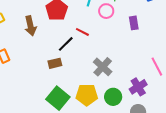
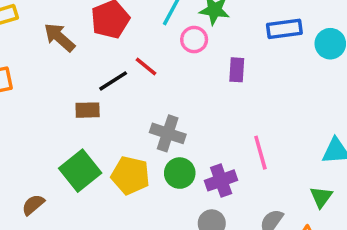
brown arrow: (30, 26) -> (59, 37), turned 132
gray cross: (103, 67) -> (168, 133), turned -36
green circle: (113, 97) -> (180, 173), moved

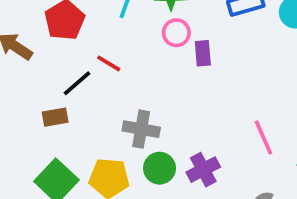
pink circle: (194, 40) -> (176, 33), moved
pink line: (260, 153) -> (263, 137), moved

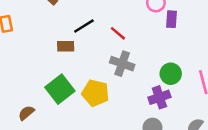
red line: (109, 63) -> (118, 33), moved
green circle: (160, 168) -> (171, 74), moved

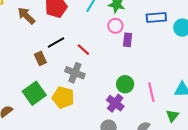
brown rectangle: (66, 46) -> (40, 58), turned 64
gray cross: (122, 64) -> (75, 73), moved
purple cross: (159, 97) -> (115, 103), turned -36

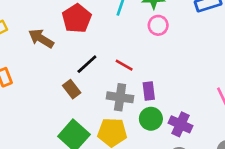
purple rectangle: (128, 40) -> (149, 91), moved
green circle: (125, 84) -> (151, 119), moved

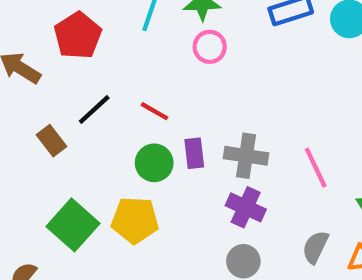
brown rectangle: (72, 89) -> (51, 141), moved
gray cross: (120, 97) -> (246, 156), moved
green circle: (151, 119) -> (154, 163), moved

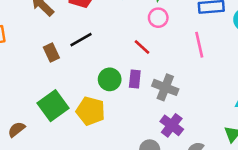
red line: (154, 111) -> (142, 47), moved
pink line: (316, 168) -> (199, 45), moved
purple cross: (246, 207) -> (172, 125), moved

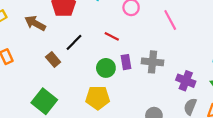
red line: (142, 47) -> (112, 36), moved
green square: (53, 106) -> (44, 101), moved
purple cross: (172, 125) -> (186, 81), moved

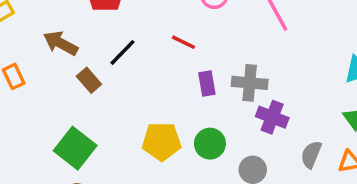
brown arrow: (35, 23) -> (61, 43), moved
green circle: (106, 68) -> (210, 144), moved
purple cross: (186, 81) -> (272, 117), moved

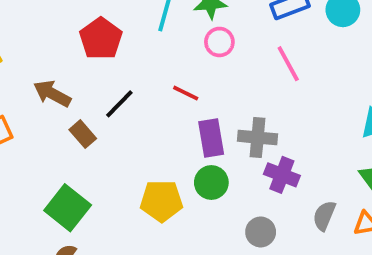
purple rectangle: (207, 83) -> (211, 138), size x1.4
green circle: (210, 144) -> (211, 183), moved

